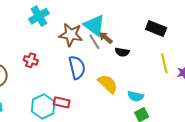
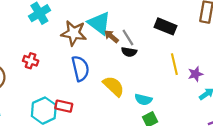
gray line: (94, 42) -> (128, 38), moved

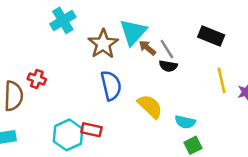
cyan triangle: (99, 23) -> (133, 32), turned 35
brown star: (74, 33) -> (103, 44), turned 30
red cross: (31, 61) -> (37, 79), moved

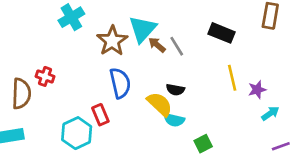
black semicircle: (168, 66) -> (175, 90), moved
cyan semicircle: (185, 122) -> (174, 120), moved
red rectangle: (91, 130) -> (100, 115), moved, turned 54

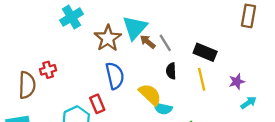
black rectangle: (222, 33) -> (205, 52), moved
red cross: (45, 76) -> (48, 70), turned -35
yellow line: (232, 78) -> (202, 79), moved
black semicircle: (175, 90) -> (171, 71), moved, turned 77

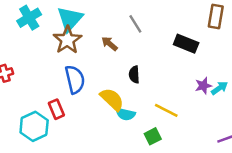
cyan triangle: (135, 28) -> (70, 19), moved
gray line: (165, 43) -> (135, 24), moved
black rectangle: (205, 52) -> (186, 44), moved
yellow line: (202, 79) -> (166, 110), moved, turned -50
cyan arrow: (248, 103) -> (219, 88), moved

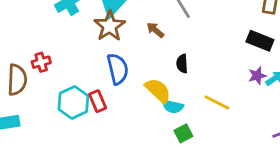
black rectangle: (186, 44) -> (260, 41), moved
cyan hexagon: (34, 126) -> (73, 102), moved
green square: (153, 136) -> (183, 133), moved

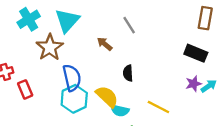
brown star: (110, 26) -> (50, 47), moved
red rectangle: (98, 101) -> (25, 89), moved
cyan hexagon: (73, 102) -> (74, 99), moved

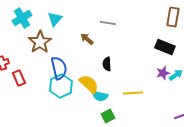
cyan triangle: (67, 20) -> (55, 19), size x0.7
gray line: (129, 25) -> (108, 23), turned -49
yellow line: (158, 107) -> (133, 93), turned -30

